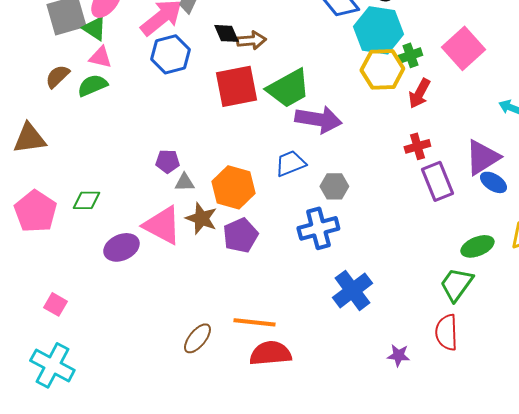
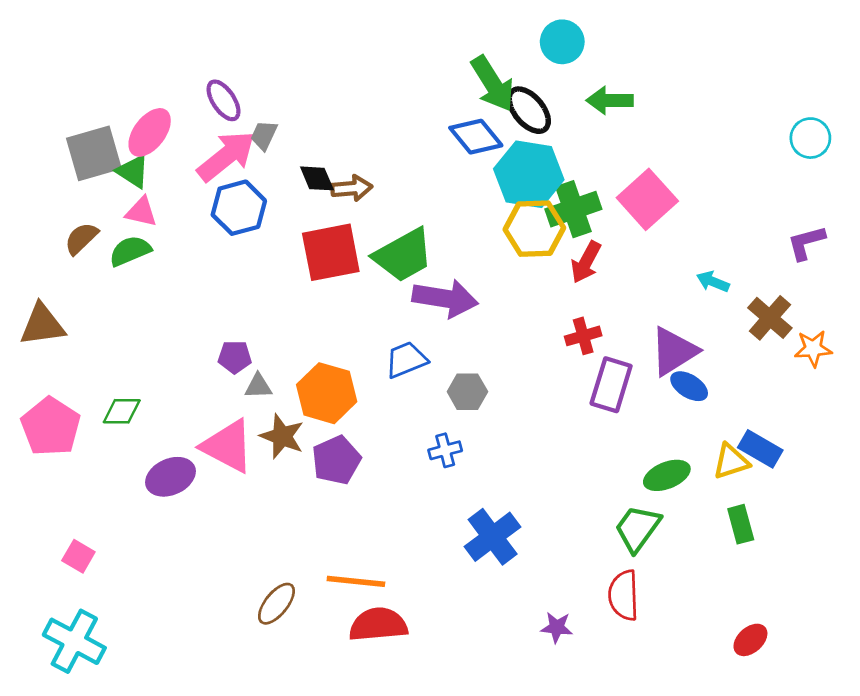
green cross: (410, 55) -> (573, 209), size x1.6
purple rectangle: (437, 181) -> (611, 385), turned 39
blue cross: (318, 228) -> (445, 450), size x0.6

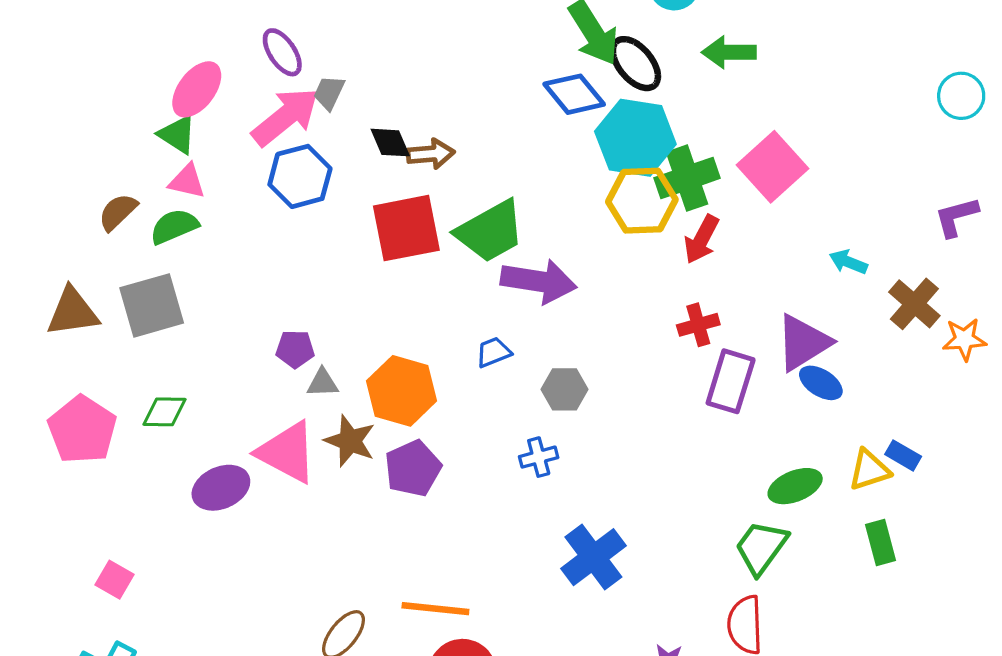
gray square: (94, 153) -> (152, 305), moved
blue trapezoid: (406, 360) -> (493, 352), size x0.7
blue rectangle: (760, 449) -> (903, 455), size x0.7

